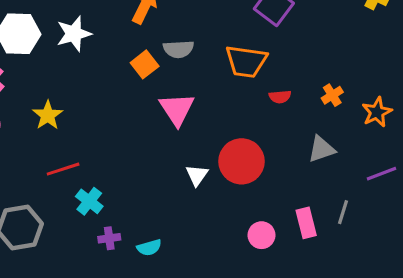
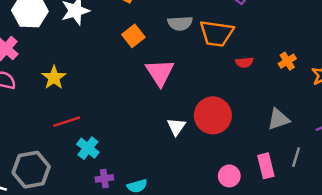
gray semicircle: (178, 49) -> (180, 23), moved
gray triangle: (321, 149) -> (278, 119), moved

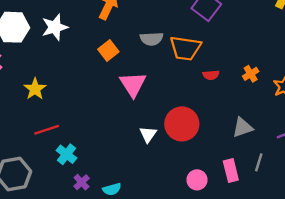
purple cross: (104, 178) -> (82, 182), turned -35

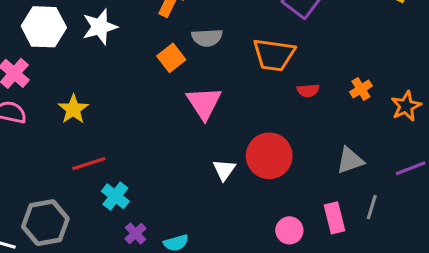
gray semicircle: (152, 39) -> (207, 38), moved

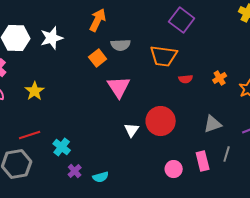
red line: (89, 164) -> (30, 135), moved

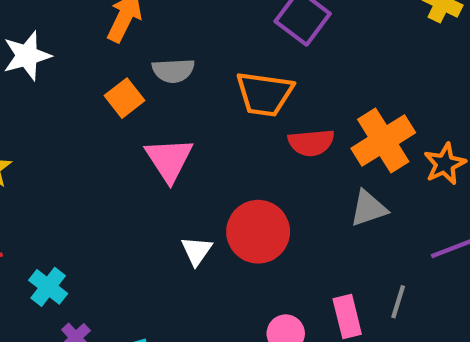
orange cross: (220, 78) -> (383, 140), size x2.0
red semicircle: (186, 79) -> (311, 143), size x1.5
gray triangle: (213, 124) -> (368, 208), moved

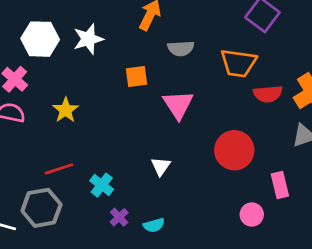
orange square: (124, 98) -> (137, 77), moved, turned 30
white triangle: (197, 251) -> (161, 166), moved
pink rectangle: (347, 317) -> (280, 185), moved

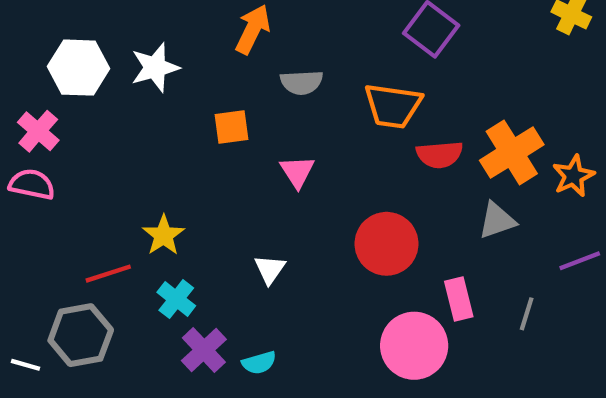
pink triangle: (178, 105) -> (297, 172), size x0.7
yellow star: (66, 110) -> (164, 235), moved
pink circle: (252, 215) -> (414, 346), size x1.8
purple cross: (119, 217) -> (204, 350), size x1.5

